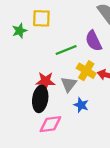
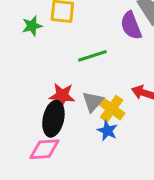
purple semicircle: (94, 41) -> (131, 26), moved
yellow cross: (86, 71) -> (112, 109), moved
pink diamond: (50, 124) -> (44, 149), moved

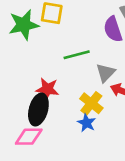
green star: (32, 26) -> (24, 25), size x1.6
gray triangle: (93, 102) -> (105, 73), moved

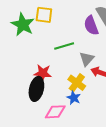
green star: (24, 25) -> (23, 25), turned -30
pink diamond: (29, 137) -> (55, 112), moved

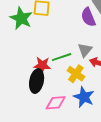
green line: (64, 46) -> (62, 57), moved
blue star: (74, 98) -> (84, 97), moved, size x1.5

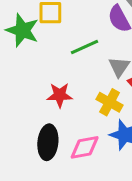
green line: (62, 57) -> (84, 47), moved
black ellipse: (37, 81) -> (48, 142), moved

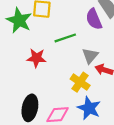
red star: (60, 95) -> (36, 58), moved

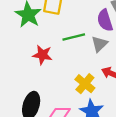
gray triangle: (90, 56) -> (99, 44), moved

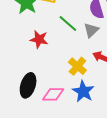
green line: (74, 37) -> (68, 23), turned 54

